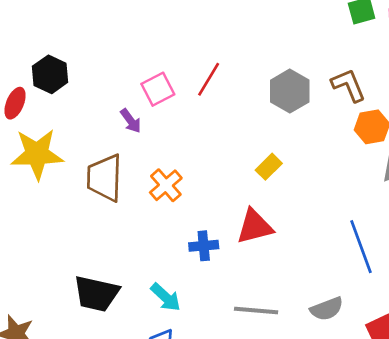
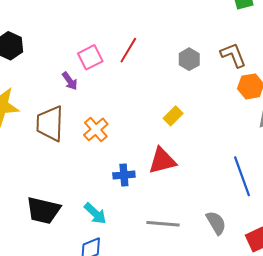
gray hexagon: (290, 91) -> (189, 59), size x0.7
gray semicircle: (327, 309) -> (216, 223), turned -100

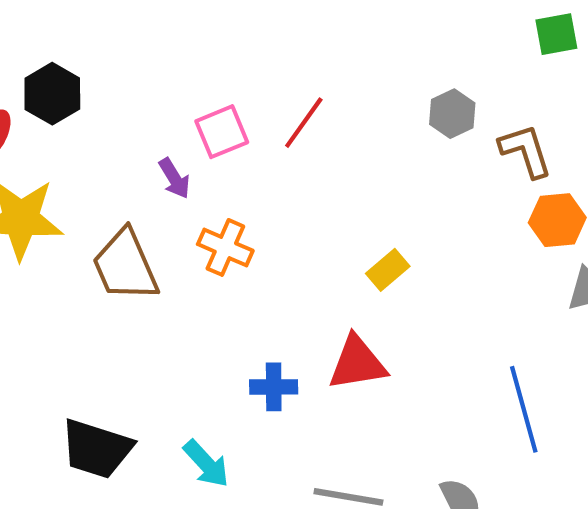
gray hexagon: (189, 59) -> (452, 114), moved
brown trapezoid: (50, 124) -> (125, 265), turned -30
orange cross: (96, 129) -> (225, 247), moved, turned -30

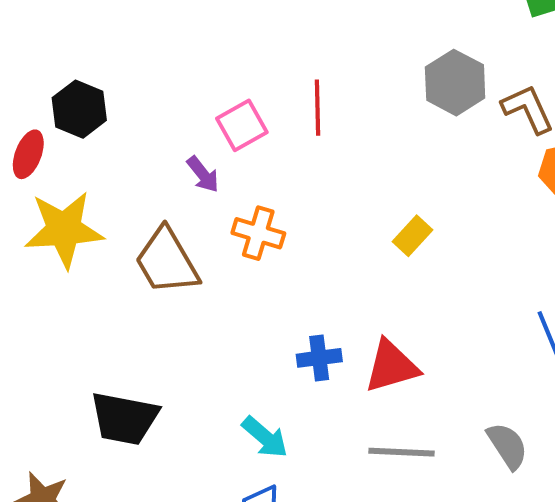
gray hexagon: (452, 114) -> (455, 83), size x1.4
red line: (304, 123) -> (318, 108), turned -30
red triangle: (357, 363) -> (391, 366), moved
black trapezoid: (97, 449) -> (124, 418), moved

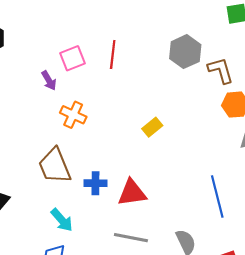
brown trapezoid: (167, 261) -> (55, 166), moved

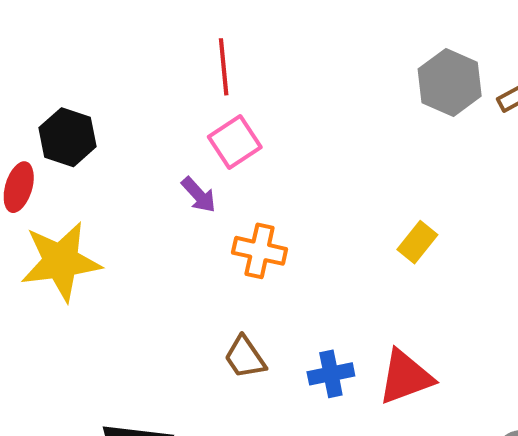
red line: (113, 55) -> (224, 67), moved
brown trapezoid: (55, 166) -> (245, 357), size x0.6

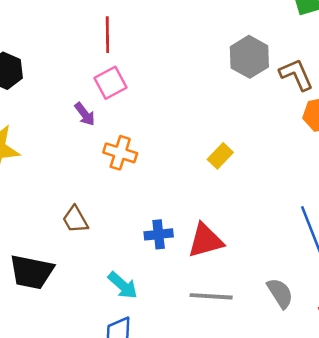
brown trapezoid: (245, 357) -> (75, 220), moved

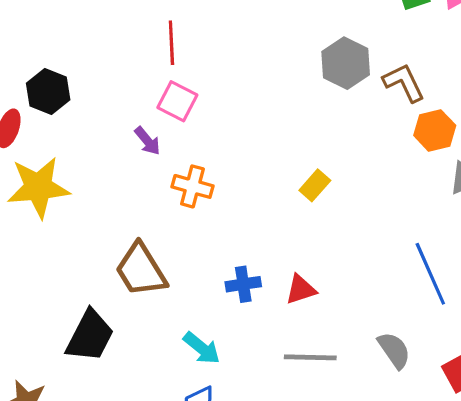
pink square: (110, 83) -> (177, 101), turned -32
brown trapezoid: (75, 220) -> (141, 270), size x1.6
red triangle: (205, 241) -> (301, 289), size x0.7
black trapezoid: (32, 272) -> (90, 336), turned -72

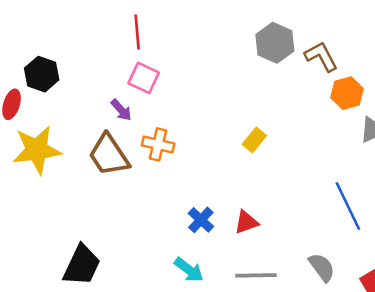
brown trapezoid: (141, 270) -> (109, 155), moved
blue cross: (243, 284) -> (201, 220), turned -36
cyan arrow: (202, 348) -> (189, 270), moved

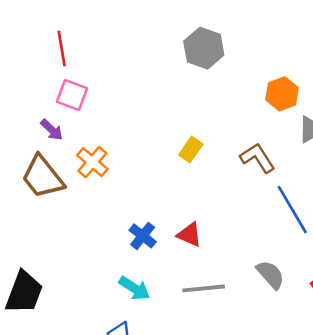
brown L-shape: (321, 56) -> (257, 158), moved
orange cross: (158, 144) -> (92, 162), turned 32
red triangle: (246, 222) -> (189, 235), turned 48

